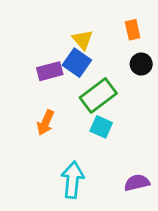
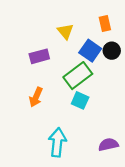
blue square: (77, 63) -> (90, 51), moved

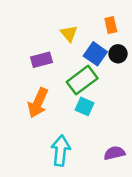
orange arrow: (36, 97) -> (38, 103), size x1.4

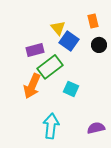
blue square: (95, 54) -> (69, 41), moved
green rectangle: (82, 80) -> (50, 67), moved

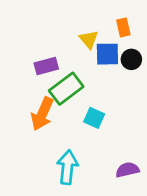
yellow triangle: (58, 28) -> (89, 39), moved
blue square: (69, 41) -> (107, 54), moved, turned -36

